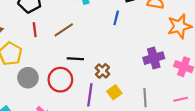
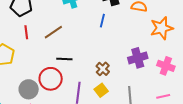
brown cross: (102, 71) -> (103, 69), moved
gray circle: (28, 78) -> (29, 89), moved

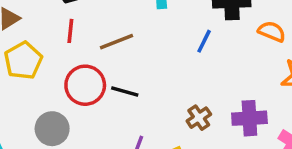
brown cross: (103, 69) -> (199, 118), moved
red circle: (51, 79) -> (85, 85), moved

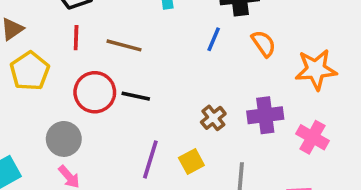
orange semicircle: (272, 31) -> (264, 44), moved, turned 36
brown line: (116, 42) -> (124, 45), turned 40

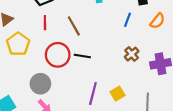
orange semicircle: (264, 44) -> (157, 21), turned 77
brown line: (124, 45) -> (74, 26), turned 48
brown cross: (213, 118) -> (132, 54), moved

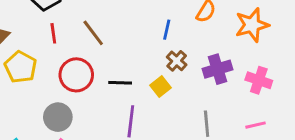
blue line: (127, 20) -> (167, 30), moved
black line: (82, 56) -> (120, 83), moved
yellow square: (118, 94) -> (161, 87), moved

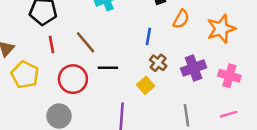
black line: (120, 83) -> (108, 68), moved

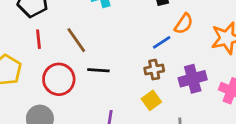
blue line: (148, 36) -> (162, 42), moved, turned 42
brown cross: (158, 63) -> (154, 70), turned 36
yellow square: (146, 85) -> (151, 100), moved

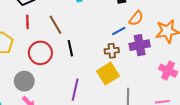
black line: (98, 70) -> (70, 48), turned 70
purple cross: (193, 79) -> (140, 45), moved
yellow square: (151, 100) -> (108, 74), size x1.5

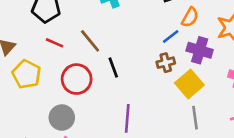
red line: (27, 22) -> (54, 43), turned -56
purple cross: (140, 45) -> (200, 50), turned 36
yellow square: (108, 74) -> (189, 84), moved

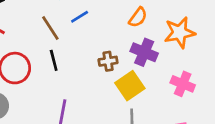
blue line: (171, 37) -> (80, 17), moved
brown line: (90, 41) -> (50, 28), moved

